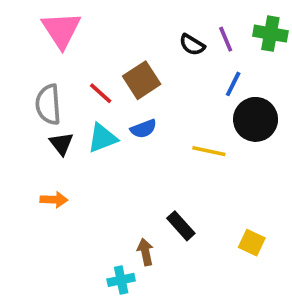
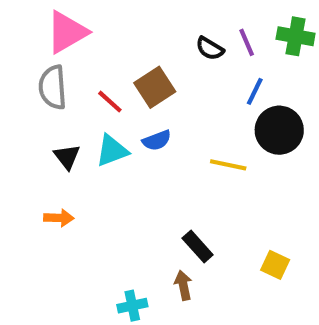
pink triangle: (61, 30) -> (67, 32), turned 33
gray semicircle: (48, 104) -> (53, 87), moved
brown arrow: (145, 252) -> (183, 285), moved

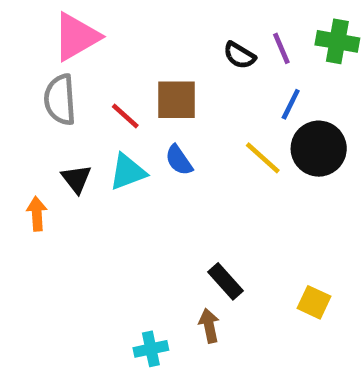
brown square: (155, 87) -> (177, 100), turned 33
blue semicircle: (157, 140) -> (179, 160), turned 76
yellow line: (228, 165) -> (263, 158), moved, turned 30
orange arrow: (59, 218) -> (37, 214), moved, turned -96

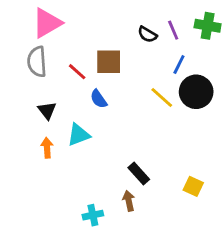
blue semicircle: (179, 160) -> (99, 99), moved
cyan triangle: (128, 172) -> (79, 135), moved
orange arrow: (37, 214) -> (47, 148), moved

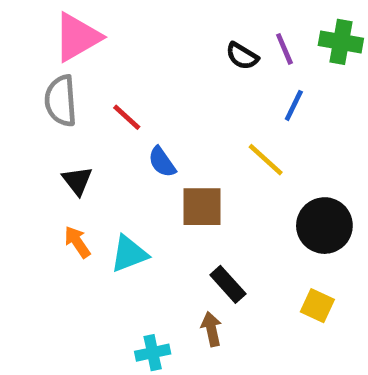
brown square: (109, 62) -> (202, 207), moved
black circle: (196, 92) -> (324, 226), moved
cyan triangle: (79, 135) -> (129, 254), moved
orange arrow: (47, 148) -> (77, 242), turned -30

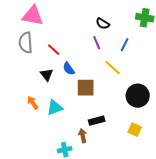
pink triangle: (77, 37) -> (33, 16), turned 40
purple line: (284, 49) -> (97, 43), moved
black triangle: (77, 181) -> (47, 75), moved
black rectangle: (228, 284) -> (97, 121), turned -63
brown arrow: (211, 329) -> (83, 136), moved

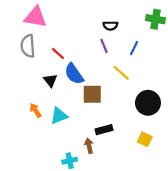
black semicircle: (103, 24) -> (110, 26), turned -32
blue semicircle: (69, 69) -> (74, 74), size x1.5

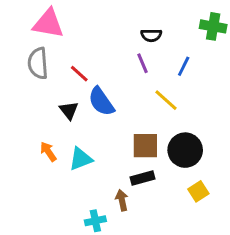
brown square: (92, 94) -> (145, 146), moved
black circle: (148, 103) -> (185, 150), moved
yellow square: (145, 139) -> (198, 191), turned 32

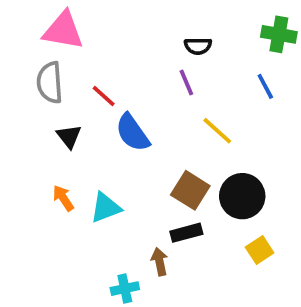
blue line: (184, 66) -> (265, 86), moved, turned -54
black triangle: (69, 110) -> (69, 136), moved
brown square: (145, 146) -> (190, 190), turned 32

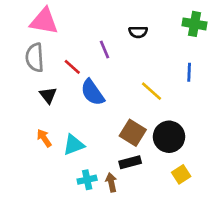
purple line: (186, 83) -> (105, 49), moved
blue line: (265, 86) -> (189, 72), moved, turned 30
cyan cross: (125, 289) -> (87, 180), moved

